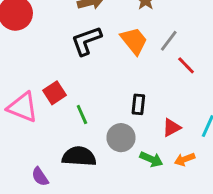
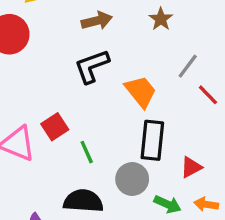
orange trapezoid: (134, 41) -> (141, 91), moved
black rectangle: (138, 104) -> (152, 140), size x1.6
orange arrow: (185, 159) -> (206, 204), turned 30

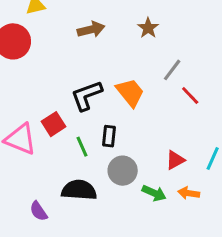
black L-shape: (92, 66) -> (87, 96), moved
black rectangle: (152, 140) -> (109, 136), moved, size x0.6

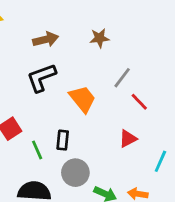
brown star: (148, 28) -> (99, 38), turned 30
black L-shape: (87, 96) -> (41, 78), moved
red triangle: (175, 160) -> (128, 139), moved

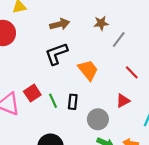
gray line: (122, 78) -> (119, 40), moved
green line: (37, 150) -> (53, 101), moved
gray circle: (75, 173) -> (98, 119), moved

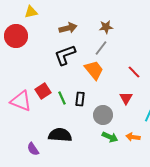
gray line: (119, 40) -> (101, 48), moved
red triangle: (123, 101) -> (126, 98), turned -32

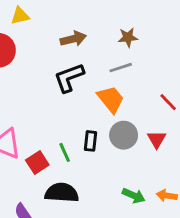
gray line: (101, 48) -> (121, 68), turned 35
red square: (43, 91) -> (37, 162), moved
green line: (62, 98) -> (65, 152), moved
gray circle: (103, 115) -> (124, 135), moved

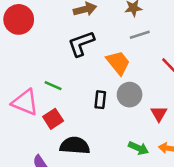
gray line: (121, 68) -> (140, 35), moved
red triangle: (157, 139) -> (159, 114), moved
green line: (65, 152) -> (53, 86), moved, turned -42

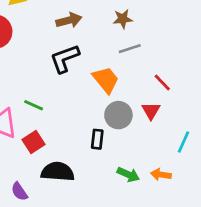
black rectangle: (100, 100) -> (97, 139), moved
red triangle: (159, 114) -> (151, 111), moved

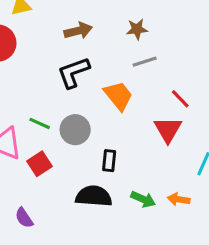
red triangle: (151, 111) -> (168, 130), size x1.4
gray circle: (118, 115) -> (75, 130), moved
black semicircle: (58, 172) -> (94, 196), moved

